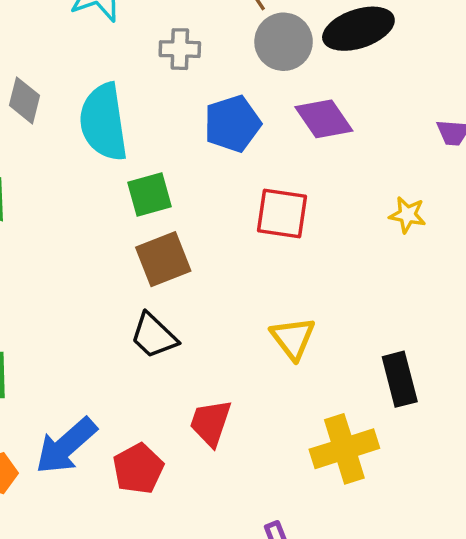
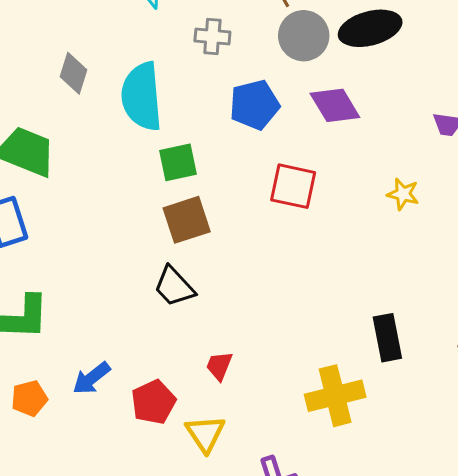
yellow triangle: (293, 338) -> (205, 434), moved
red trapezoid: (211, 423) -> (219, 366), size x0.7
blue arrow: (66, 446) -> (91, 378), size x0.7

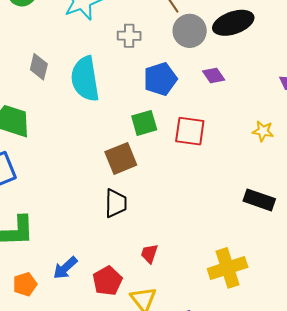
purple diamond: (335, 105) -> (214, 76), size x0.7
green square: (178, 162) -> (144, 123), moved
black trapezoid: (174, 286) -> (116, 203), turned -132
black rectangle: (387, 338) -> (259, 200), moved, turned -56

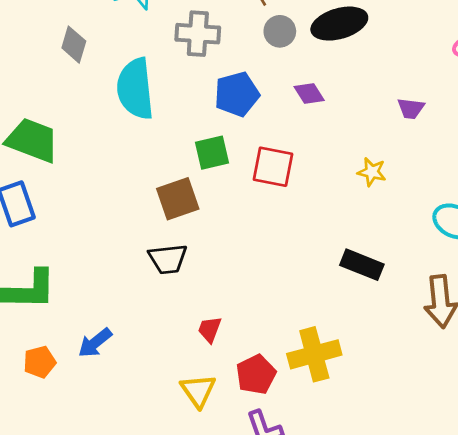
gray circle: (190, 31) -> (280, 31), size x0.7
gray cross: (129, 36) -> (198, 34), size x1.4
gray diamond: (39, 67) -> (74, 45), moved
black trapezoid: (116, 203) -> (168, 259), turned 80
red pentagon: (107, 281) -> (256, 375), moved

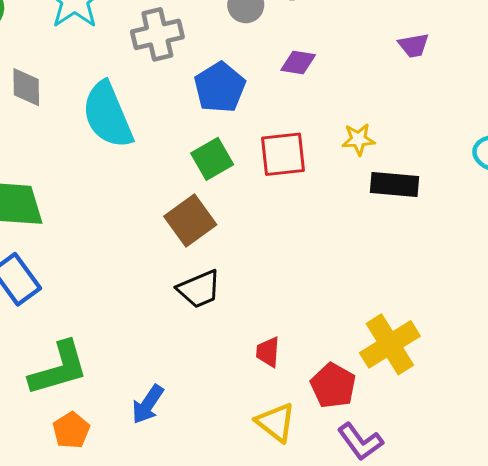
purple diamond: (309, 93) -> (298, 63), turned -32
yellow star: (372, 172) -> (358, 139), moved
black rectangle: (362, 265) -> (394, 184), moved
orange pentagon: (40, 362) -> (71, 430), moved

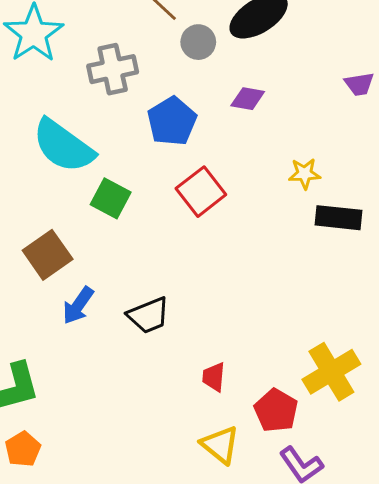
cyan semicircle: (108, 115) -> (63, 146), turned -32
red square: (283, 154) -> (201, 192), moved, turned -33
green square: (212, 159) -> (111, 198), moved, turned -33
brown square: (190, 221) -> (48, 255), moved
blue arrow: (148, 404) -> (78, 305), moved

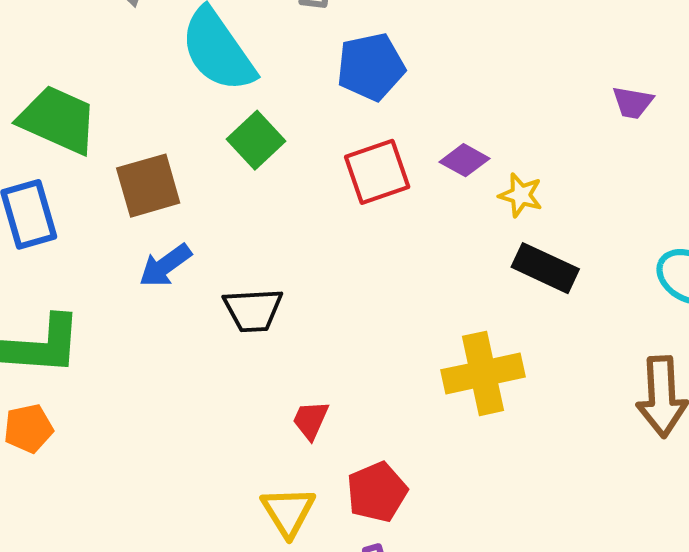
purple diamond: (248, 99) -> (464, 160), moved
yellow cross: (331, 372) -> (483, 373), moved

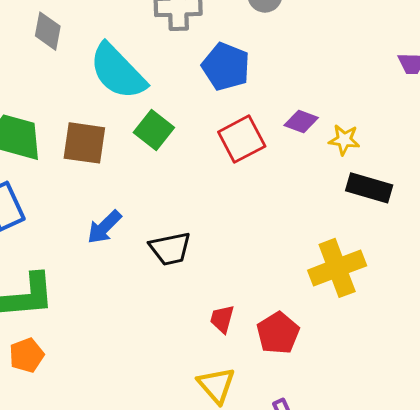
blue pentagon: (371, 67) -> (226, 67), turned -30
brown square: (148, 186) -> (84, 143), moved, turned 33
red pentagon: (377, 492) -> (278, 333), moved

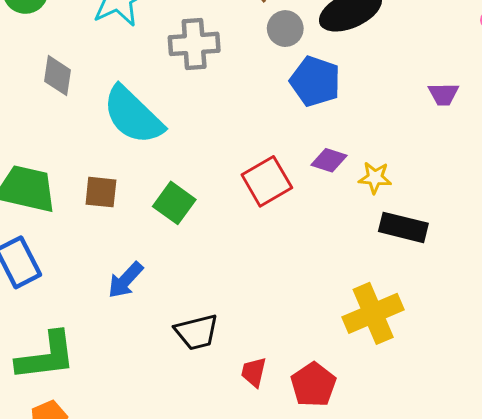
blue pentagon: (226, 67) -> (315, 81), moved
green square: (154, 130) -> (174, 203), moved
brown square: (84, 143) -> (101, 192), size x0.7
black trapezoid: (170, 249) -> (197, 332), moved

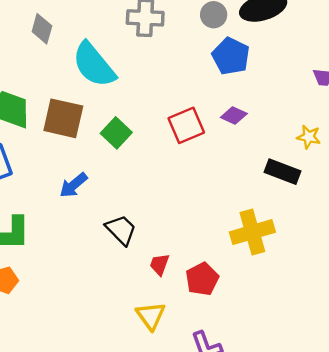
yellow star: (375, 178) -> (309, 137), moved
brown square: (101, 192) -> (63, 118), size x1.6
black trapezoid: (197, 332) -> (121, 230), turned -128

